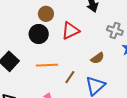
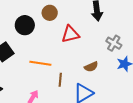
black circle: (39, 34) -> (25, 25), moved
brown line: (70, 77) -> (60, 80), turned -40

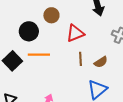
orange line: (40, 63) -> (39, 55), moved
brown line: (60, 80) -> (80, 59), moved

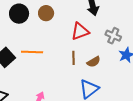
black circle: (29, 31) -> (19, 14), moved
red triangle: (75, 33) -> (80, 31), moved

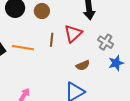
red triangle: (80, 31) -> (73, 34), turned -30
brown line: (73, 58) -> (52, 40), moved

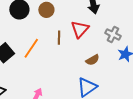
orange line: (23, 48) -> (31, 48), turned -60

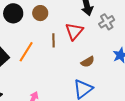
gray cross: (113, 34) -> (107, 22), moved, turned 35

